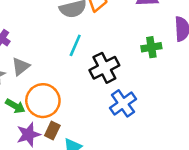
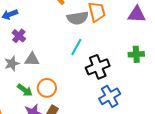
gray triangle: (21, 66) -> (32, 59), turned 35
orange circle: (43, 101) -> (47, 88), size x0.7

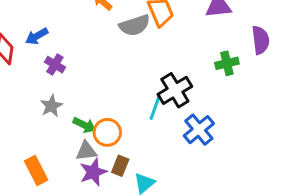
cyan line: (76, 47) -> (155, 107), moved
gray triangle: (32, 59) -> (86, 151), moved
green arrow: (25, 90) -> (84, 125), moved

